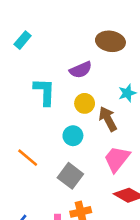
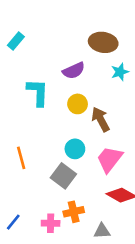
cyan star: (127, 93) -> (120, 72), moved
cyan circle: (73, 136) -> (75, 149), moved
orange line: (28, 158) -> (21, 158), turned 35

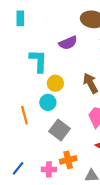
cyan rectangle: (16, 41) -> (20, 18), turned -40
yellow circle: (78, 104) -> (55, 83), moved
cyan circle: (75, 149) -> (48, 102), moved

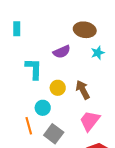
yellow circle: (55, 83) -> (58, 88), moved
orange line: (24, 115) -> (29, 126), moved

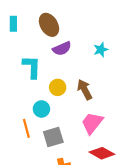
brown ellipse: (85, 30) -> (49, 25), moved, turned 50
gray square: (54, 134) -> (53, 137), turned 36

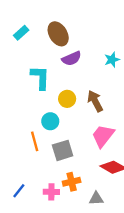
cyan rectangle: (13, 24) -> (21, 33), turned 48

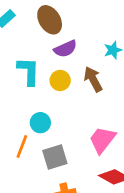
yellow circle: (67, 99) -> (60, 80), moved
brown arrow: (95, 101) -> (93, 79), moved
orange line: (35, 141) -> (22, 146), turned 36

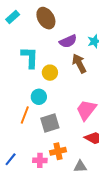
purple semicircle: (65, 49) -> (68, 41), moved
yellow circle: (60, 80) -> (50, 73), moved

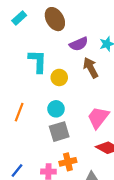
cyan circle: (39, 97) -> (56, 109), moved
orange line: (25, 115) -> (19, 112), moved

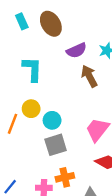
cyan rectangle: (19, 18) -> (22, 21), moved, turned -72
yellow circle: (59, 77) -> (31, 109), moved

